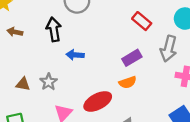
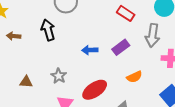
blue arrow: (75, 55) -> (90, 50), moved
gray star: (49, 82) -> (59, 76), moved
orange semicircle: (128, 82) -> (134, 77), moved

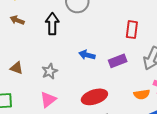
red rectangle: (126, 13) -> (132, 30), turned 48
orange semicircle: (134, 77) -> (142, 94), moved
red ellipse: (95, 90) -> (94, 97), moved

